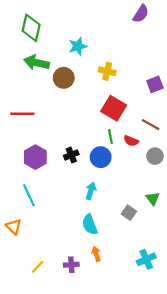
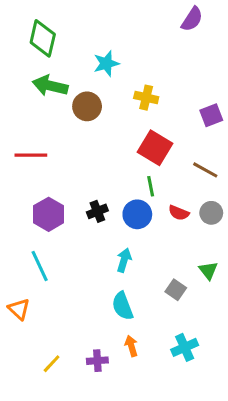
red semicircle: (131, 141) -> (179, 213), moved
cyan cross: (146, 259) -> (185, 347), moved

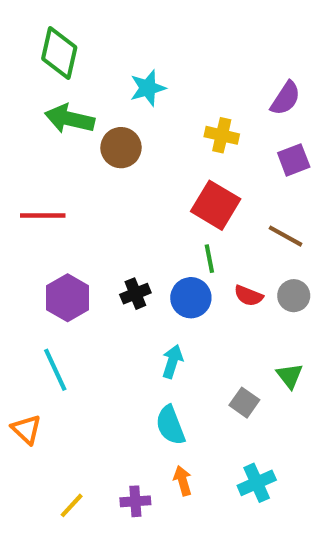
purple semicircle: (192, 19) -> (285, 98), moved
yellow cross: (146, 98) -> (222, 135), moved

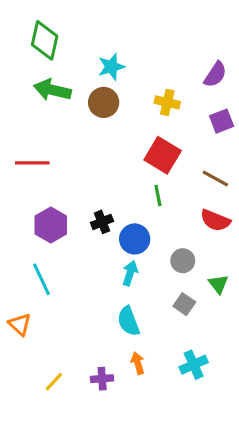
brown circle: (121, 148) -> (104, 102), moved
red semicircle: (248, 296) -> (215, 220), moved, size x1.4
gray circle: (294, 296) -> (183, 261), moved
blue circle: (191, 298) -> (135, 239), moved

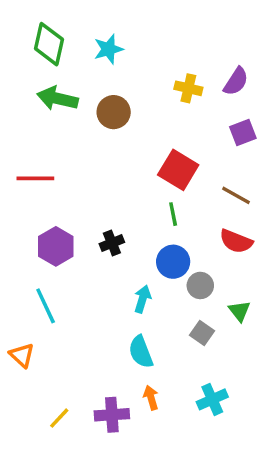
cyan star: (111, 67) -> (108, 49), moved
yellow cross: (167, 102) -> (188, 88), moved
blue circle: (135, 239) -> (173, 262), moved
purple cross: (102, 379) -> (112, 415), size x1.4

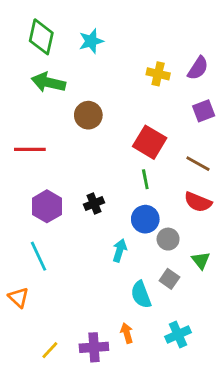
brown circle: (114, 112) -> (88, 115), moved
cyan semicircle: (141, 352) -> (141, 295), moved

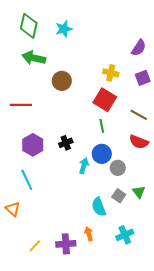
yellow cross: (158, 74) -> (111, 73), moved
cyan arrow: (120, 250) -> (84, 166), moved
green triangle: (201, 260) -> (139, 192), moved

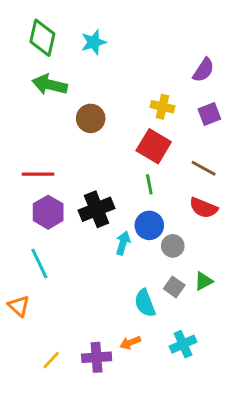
red line: (21, 105) -> (38, 174), moved
black cross: (66, 143) -> (97, 209), size x1.6
green triangle: (139, 192) -> (204, 281), turned 40
orange arrow: (89, 234) -> (130, 343), turned -96

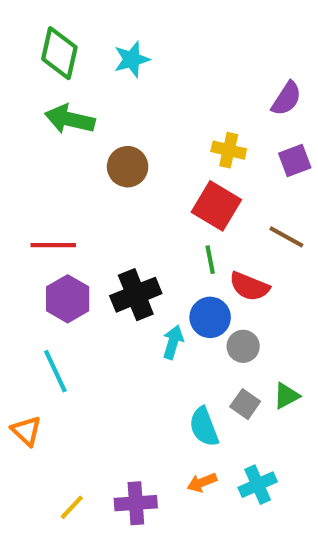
red semicircle: (204, 208) -> (249, 286), moved
orange arrow: (130, 343) -> (202, 483), moved

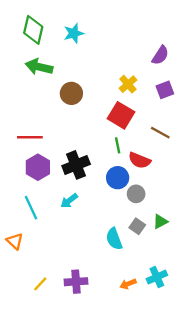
yellow cross: (229, 150) -> (128, 84), turned 36
cyan arrow: (173, 342) -> (69, 201), moved, turned -144
orange arrow: (202, 483) -> (128, 284), moved
cyan cross: (258, 485) -> (157, 277), moved

